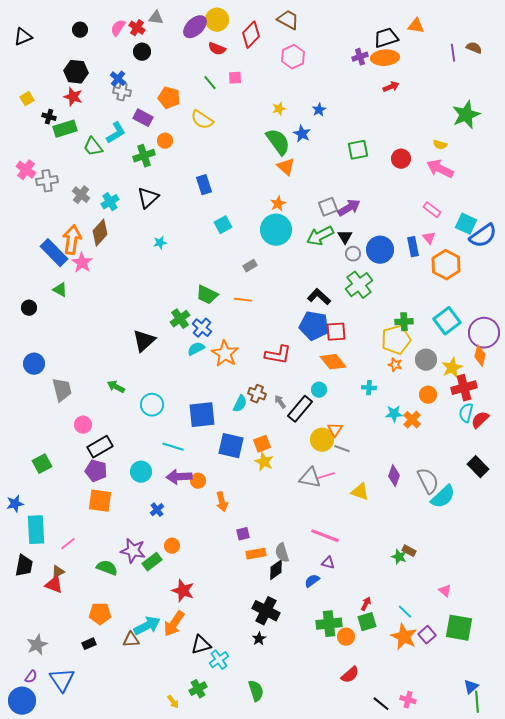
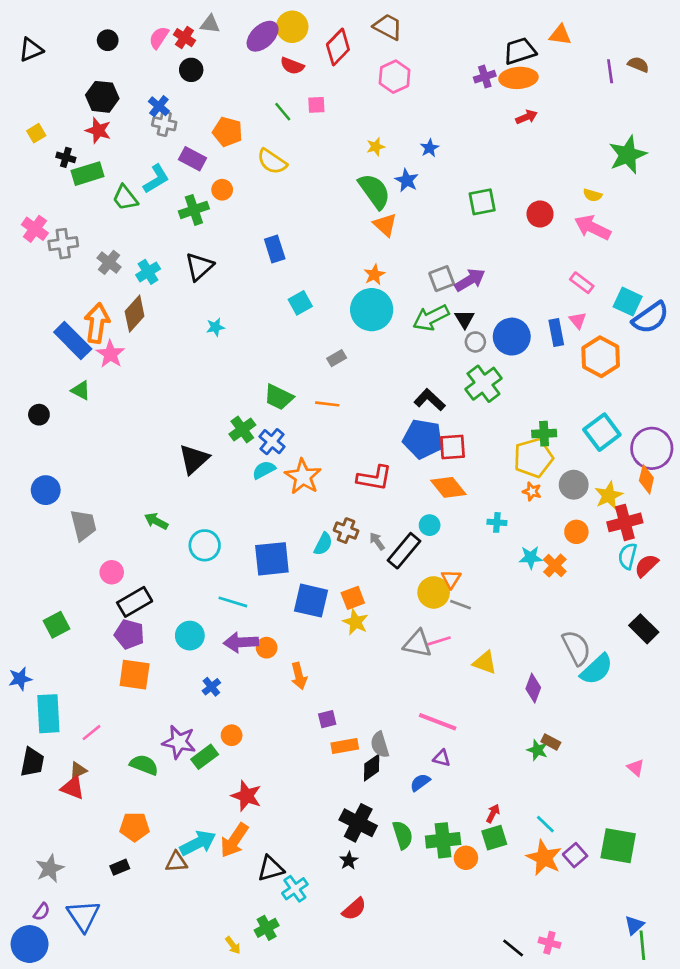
purple diamond: (394, 476) -> (533, 688), moved
pink triangle: (445, 591) -> (636, 768), moved
red semicircle: (350, 675) -> (354, 909), moved
green semicircle: (256, 691) -> (403, 835), moved

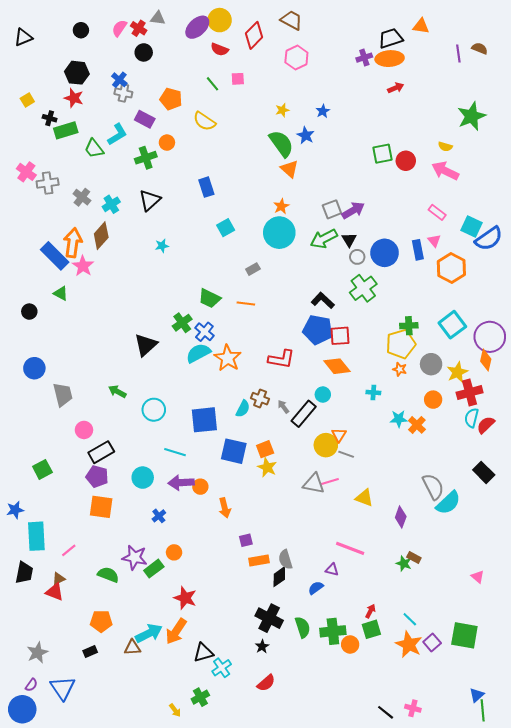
green square: (482, 202) -> (383, 154), moved
cyan semicircle: (264, 470) -> (198, 353), size x1.4
pink line: (438, 722) -> (350, 548), moved

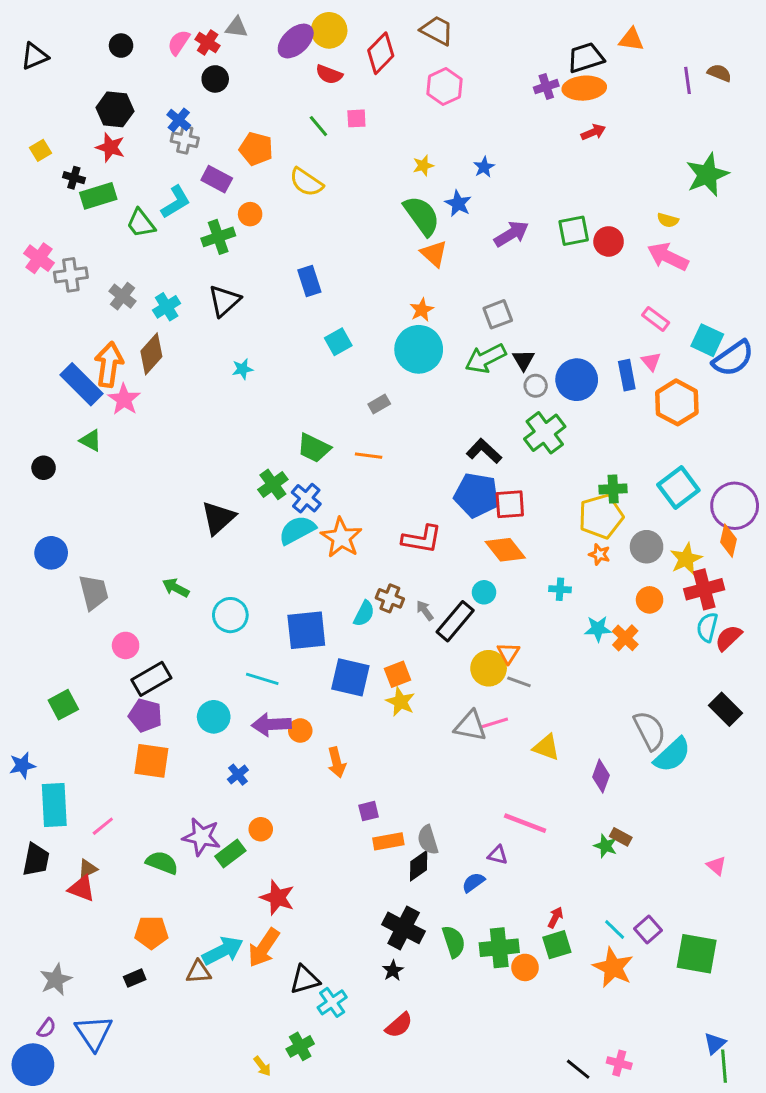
purple arrow: (353, 210) -> (511, 234), moved
purple square: (432, 642) -> (648, 929), moved

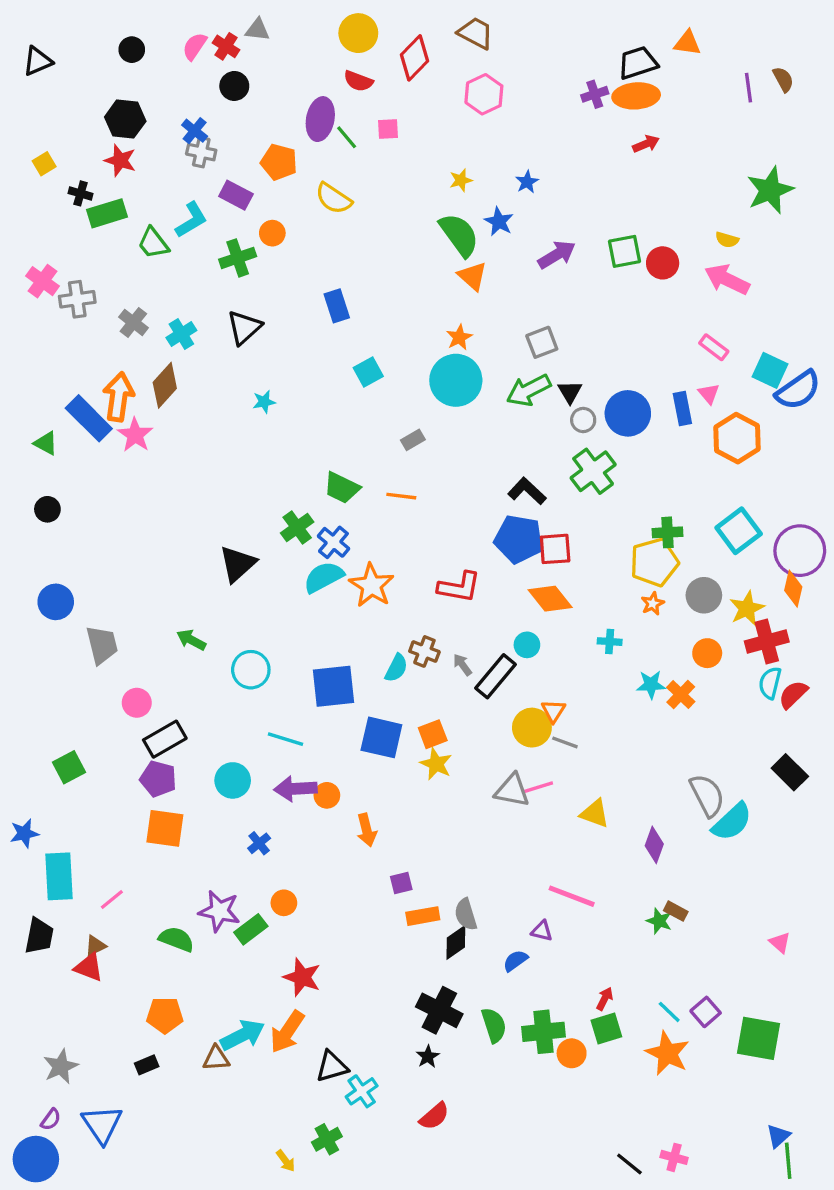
purple ellipse: (296, 41) -> (320, 119), moved, turned -36
brown semicircle: (719, 73) -> (783, 79), turned 40
green triangle: (91, 440) -> (46, 443), moved
orange star: (599, 554) -> (653, 604), turned 30

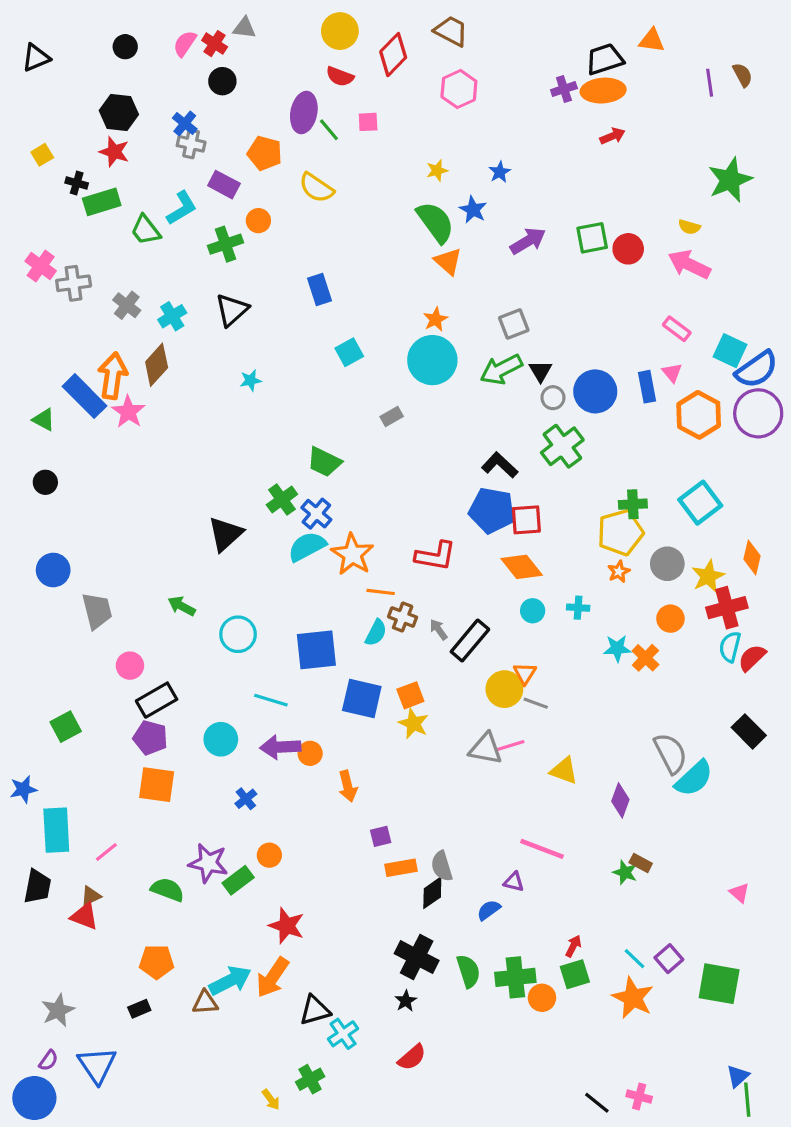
orange line: (401, 496) -> (381, 592), moved
purple circle: (800, 551) -> (758, 413), moved
cyan circle: (527, 645) -> (533, 611), moved

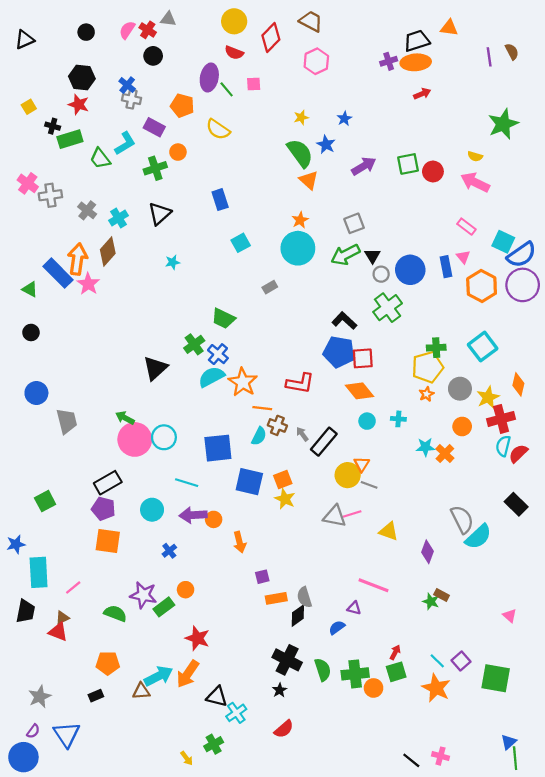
pink circle: (130, 666) -> (135, 439), moved, size x1.8
black triangle: (315, 1010) -> (217, 697), turned 30

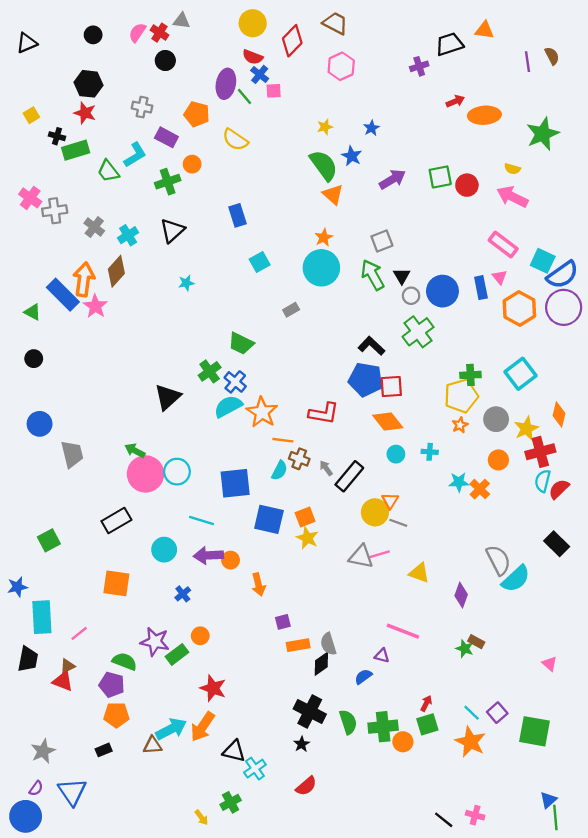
orange ellipse: (416, 62) -> (484, 115), moved
blue cross: (127, 85) -> (260, 74), moved
pink rectangle: (466, 227) -> (503, 244), size x1.4
green arrow: (345, 255) -> (373, 275), turned 88
purple pentagon: (103, 509) -> (112, 685), moved

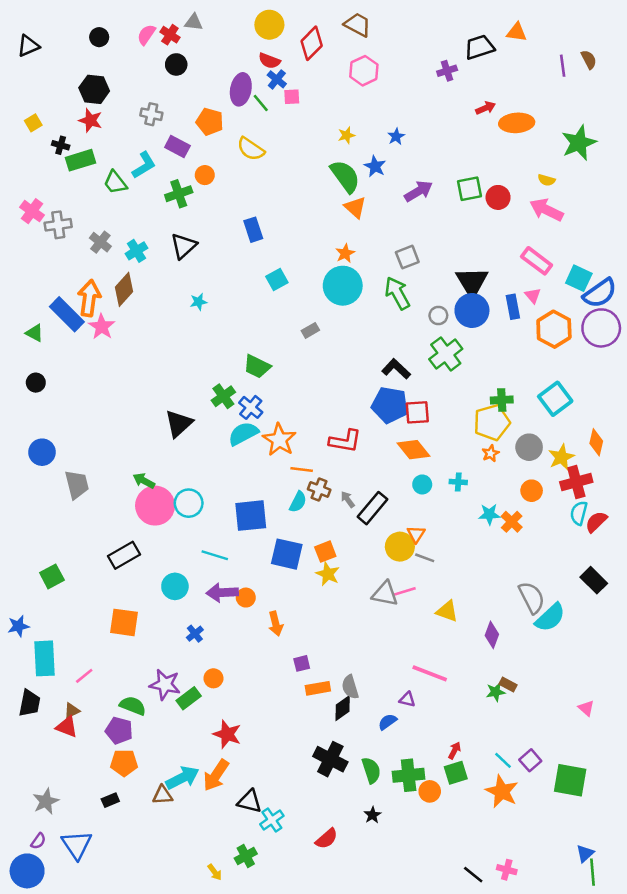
black triangle: (402, 276) -> (472, 282), moved, size x1.8
green star: (465, 649) -> (496, 692), turned -30
black star: (302, 744) -> (373, 815), moved

